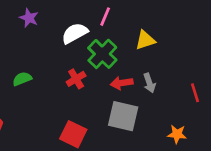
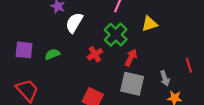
white semicircle: (75, 33) -> (74, 23), moved, turned -30
red arrow: (122, 83) -> (131, 58), turned 126
gray arrow: (149, 83) -> (165, 78), moved

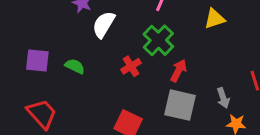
yellow triangle: (150, 24) -> (215, 19), moved
green semicircle: (52, 54) -> (75, 66), turned 48

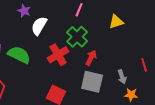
green semicircle: (75, 66) -> (19, 55), size x1.6
red cross: (131, 66) -> (58, 55), size x1.5

